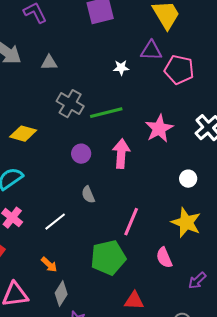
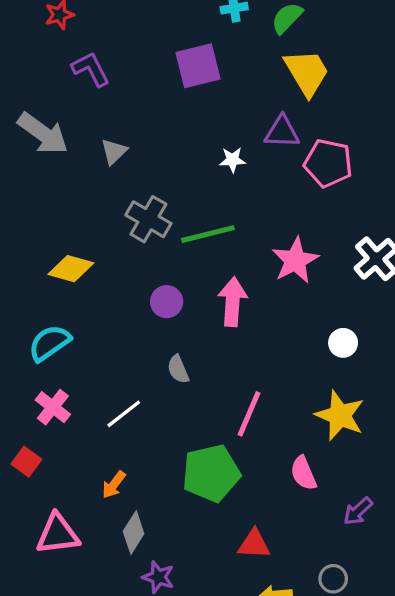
gray triangle: (49, 63) -> (114, 152), turned -42
orange arrow: (49, 265) -> (114, 485), turned 84

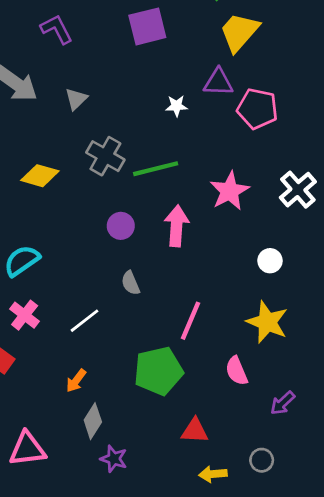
yellow trapezoid: (307, 72) -> (239, 32), turned -108
yellow diamond: (71, 269) -> (40, 176), moved
pink triangle: (58, 534) -> (27, 449), moved

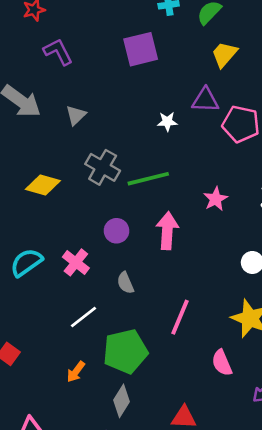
yellow trapezoid: (239, 32) -> (224, 54), size x0.7
pink star: (230, 191) -> (216, 199), size x0.7
pink cross: (25, 315) -> (76, 262), moved
green pentagon: (158, 371) -> (125, 351), moved
gray diamond: (93, 421) -> (122, 401), moved

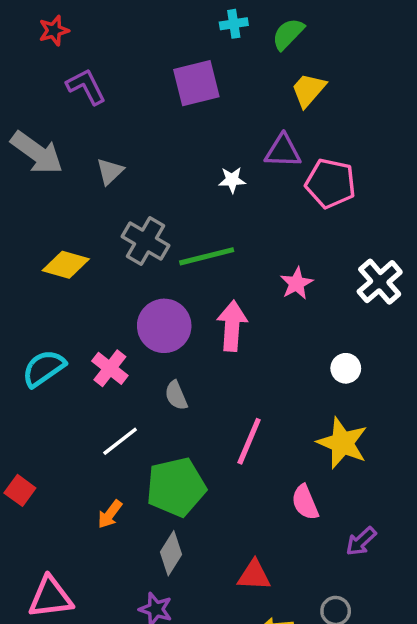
purple circle: (117, 231) -> (164, 326), size x1.6

